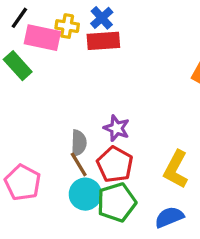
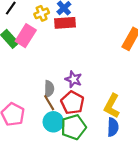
yellow cross: (67, 26) -> (42, 13), turned -32
pink rectangle: (42, 38) -> (26, 36), moved, turned -70
blue semicircle: (169, 217) -> (113, 127), moved, turned 114

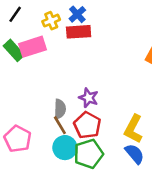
pink rectangle: (26, 36) -> (32, 47), turned 40
blue semicircle: (113, 127) -> (135, 154), turned -42

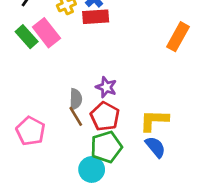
pink rectangle: (32, 47) -> (46, 33), turned 70
yellow L-shape: (133, 129) -> (154, 120), turned 64
cyan circle: (65, 148) -> (92, 169), moved

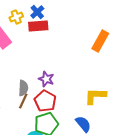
brown line: (76, 116) -> (23, 101), turned 56
yellow L-shape: (154, 120) -> (95, 96), moved

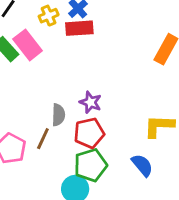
brown line: (23, 101) -> (43, 139), moved
red pentagon: (45, 101) -> (89, 133), turned 30

